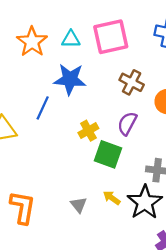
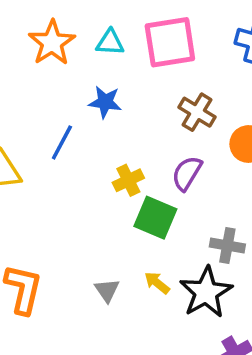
blue star: (70, 79) -> (105, 102), size x0.7

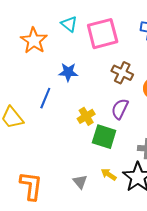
cyan triangle: (110, 42) -> (69, 24), moved, turned 42

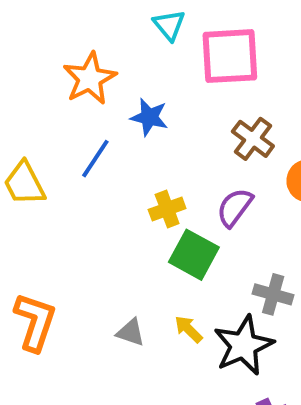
orange star: (34, 41) -> (90, 78), moved
gray triangle: (80, 182) -> (131, 332), turned -42

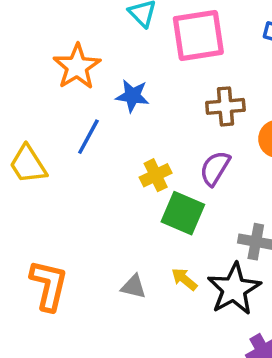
brown cross: (253, 139) -> (225, 106), turned -36

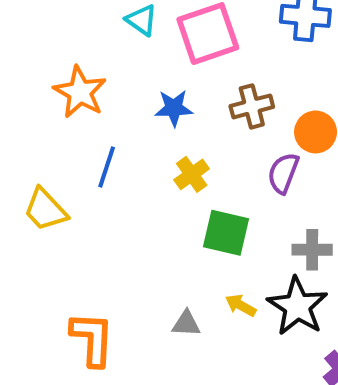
blue star: (132, 96) -> (174, 108), moved
purple semicircle: (215, 168) -> (283, 173), moved
yellow cross: (156, 175) -> (192, 174), moved

